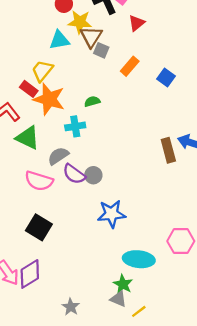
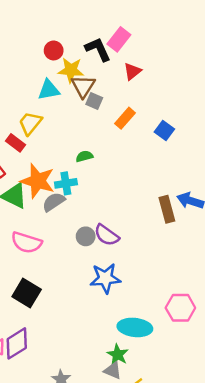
orange star: (49, 99) -> (38, 181), moved
gray semicircle: (58, 156) -> (54, 202), moved
purple semicircle: (74, 174) -> (107, 235), moved

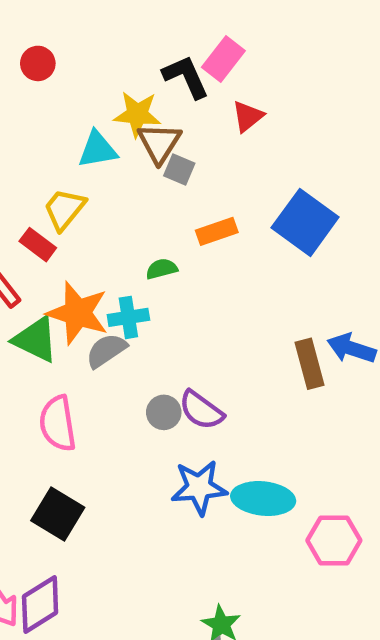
red circle: (54, 50) -> (38, 63), moved
orange rectangle: (125, 118) -> (217, 231), moved, turned 30
blue square: (164, 130) -> (305, 222), size x1.8
pink semicircle: (27, 243) -> (58, 423), turned 64
cyan ellipse: (135, 327) -> (263, 499), moved

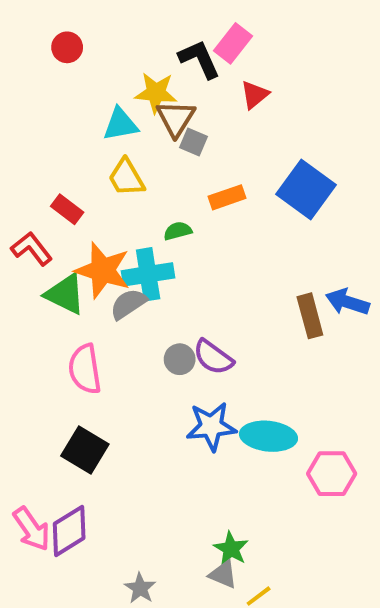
yellow trapezoid: (64, 209) -> (126, 178), moved, turned -69
cyan cross: (128, 317) -> (148, 274), size x1.4

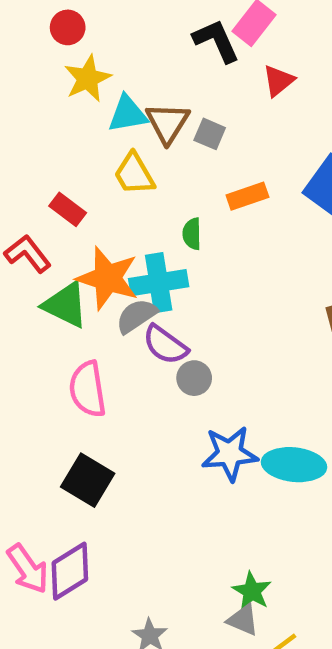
yellow star: (156, 93) -> (88, 78), moved, turned -30
brown triangle: (176, 118) -> (168, 123), moved
green semicircle: (178, 231) -> (192, 234), turned -76
purple semicircle: (213, 357) -> (165, 345), moved

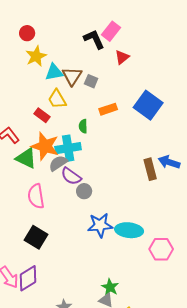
red rectangle: (68, 209) -> (42, 115), moved

